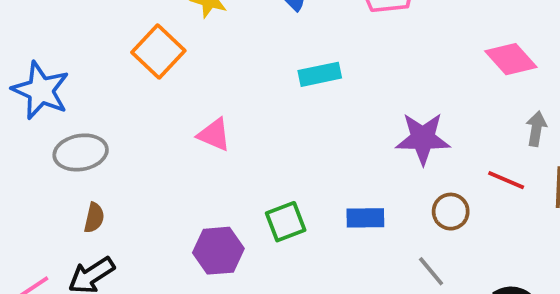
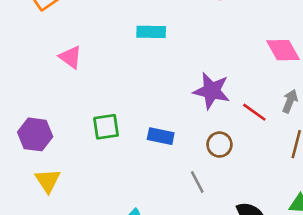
red line: (506, 180) -> (254, 112), moved
purple hexagon: (218, 251) -> (35, 134), moved

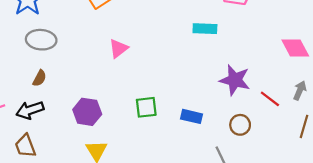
cyan rectangle: (151, 32) -> (205, 29), moved
pink triangle: (70, 57) -> (118, 49), turned 45

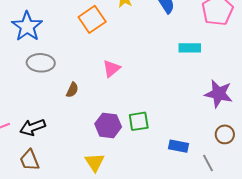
brown semicircle: (40, 78) -> (72, 90), moved
purple hexagon: (87, 112) -> (108, 125), moved
blue rectangle: (191, 116) -> (178, 146), moved

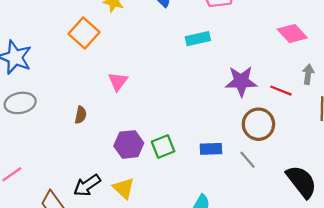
gray ellipse: (41, 63) -> (20, 103), moved
green square: (139, 121) -> (163, 146), moved
black arrow: (33, 127) -> (87, 185), moved
brown circle: (225, 134) -> (258, 124), size x1.5

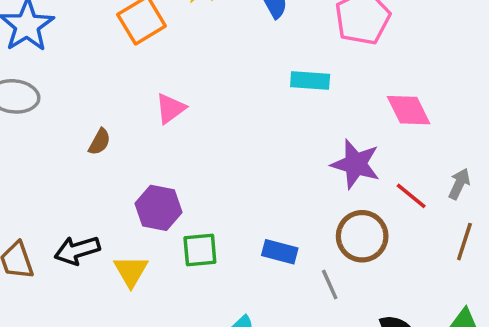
pink diamond: (292, 33) -> (409, 110), moved
green square: (163, 146) -> (200, 250), moved

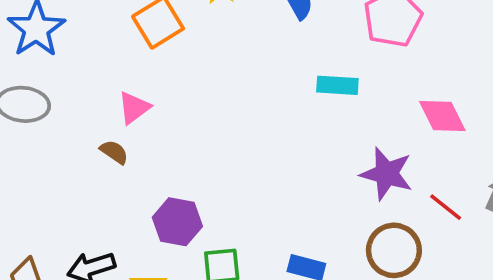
pink triangle: (170, 108) -> (134, 108), moved
brown semicircle: (99, 142) -> (114, 152), turned -84

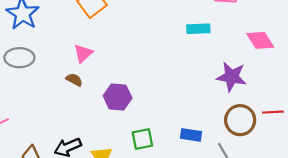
red line: (446, 207) -> (273, 112), moved, turned -36
purple hexagon: (177, 222) -> (118, 97), moved

